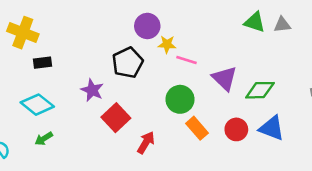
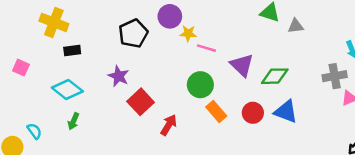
gray triangle: (282, 25) -> (296, 26), moved
black pentagon: (128, 63) -> (133, 33), moved
green arrow: (44, 139) -> (73, 121), turned -35

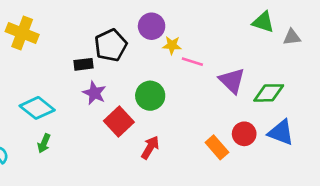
black rectangle: (72, 50) -> (83, 64), moved
green circle: (200, 85) -> (150, 96), moved
orange rectangle: (216, 112) -> (217, 147), moved

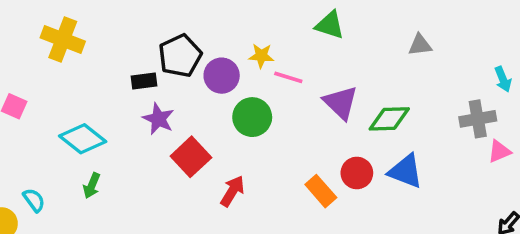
green triangle: (263, 22) -> (330, 25), moved
purple circle: (152, 26) -> (222, 76), moved
green circle: (150, 96) -> (252, 117), moved

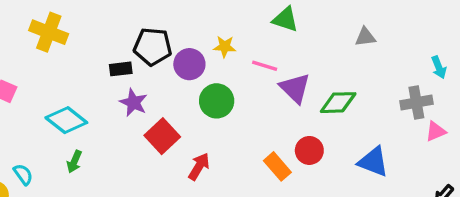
black pentagon: (180, 56) -> (153, 47), turned 30
pink line: (288, 77) -> (265, 66), moved
blue triangle: (406, 171) -> (373, 162), moved

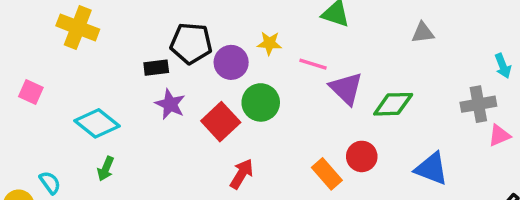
red square: (162, 136) -> (221, 122), moved

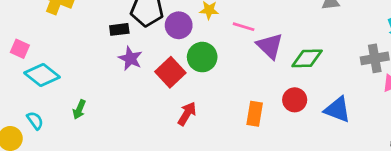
cyan diamond: (97, 123) -> (42, 75), moved
red circle: (362, 156) -> (295, 100), moved
orange rectangle: (327, 174) -> (255, 114), turned 50

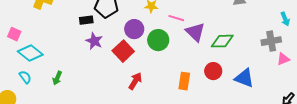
purple circle: (179, 25) -> (134, 29), moved
green circle: (202, 57) -> (158, 40), moved
cyan semicircle: (35, 121) -> (25, 77), moved

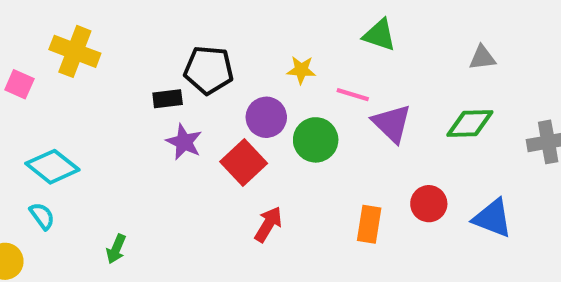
pink square: (14, 34) -> (19, 84), moved
green diamond: (222, 41) -> (470, 123), moved
green arrow: (57, 78) -> (116, 249), moved

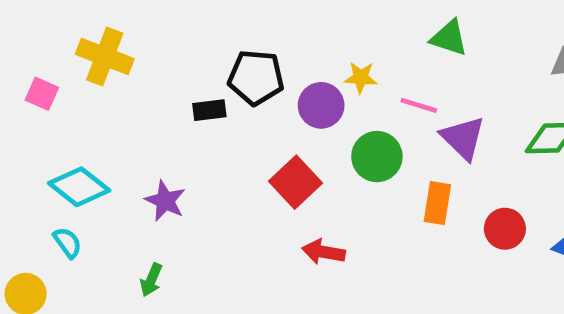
purple circle: (266, 117) -> (321, 105), moved
purple star: (184, 142) -> (165, 201), moved
red arrow: (268, 224) -> (323, 252), turned -111
orange rectangle: (369, 224) -> (437, 203), moved

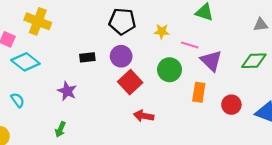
black pentagon: (256, 77) -> (122, 21), moved
purple circle: (321, 105) -> (121, 56), moved
black rectangle: (209, 110) -> (87, 57), moved
cyan diamond: (79, 187) -> (25, 62), moved
cyan semicircle: (67, 243) -> (18, 100), moved

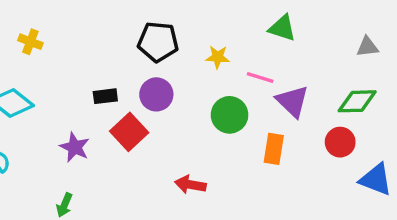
yellow cross: (38, 21) -> (30, 42), size x0.6
red square: (130, 82) -> (129, 132), moved
red circle: (231, 105) -> (340, 142), moved

